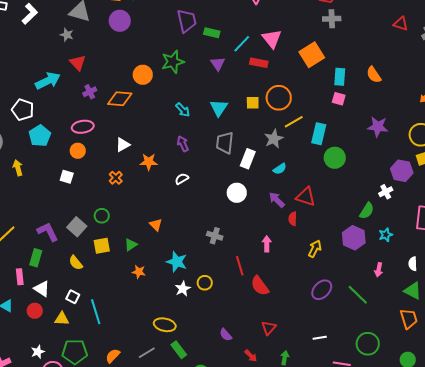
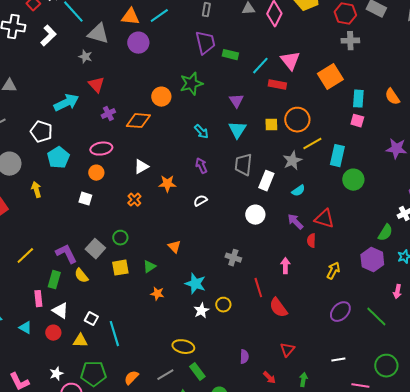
purple triangle: (218, 64) -> (236, 101), moved
yellow semicircle: (76, 263) -> (81, 276), moved
purple semicircle: (226, 335) -> (244, 357), turned -136

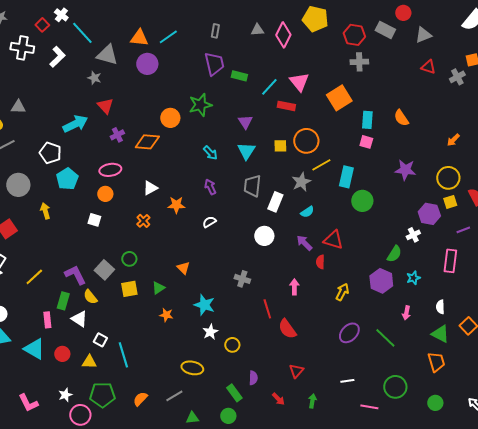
yellow circle: (223, 305) -> (232, 345), moved
white triangle: (60, 311) -> (79, 319), moved
cyan triangle: (25, 328) -> (34, 349), size x1.6
green rectangle: (197, 372) -> (234, 393), moved

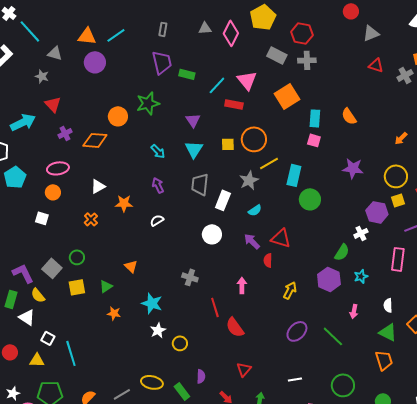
yellow pentagon: (315, 19) -> (263, 17), turned 30
gray rectangle: (385, 30) -> (277, 55), moved
gray triangle: (107, 55) -> (55, 53), size x0.7
yellow ellipse: (192, 368) -> (152, 382), moved

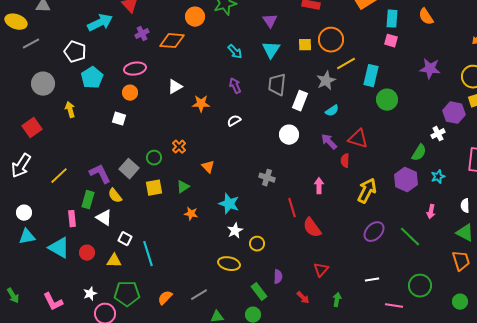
orange cross: (91, 219) -> (179, 147), moved
yellow arrow: (290, 290) -> (367, 191), size x1.4
yellow ellipse: (152, 382) -> (229, 264), moved

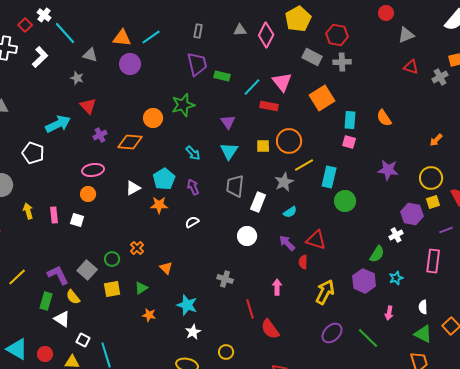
cyan pentagon: (92, 78) -> (164, 179), moved
pink rectangle: (72, 219) -> (54, 215), moved
yellow circle: (257, 244) -> (226, 352), moved

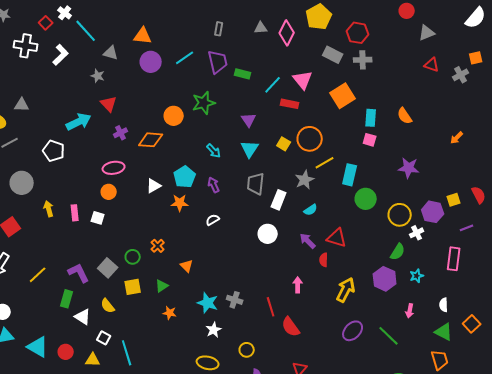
cyan line: (151, 37) -> (185, 58), moved
yellow square: (263, 146) -> (284, 144), turned 32
yellow circle: (431, 178) -> (400, 215), moved
gray cross: (225, 279) -> (235, 300), moved
yellow semicircle: (73, 297) -> (108, 306), moved

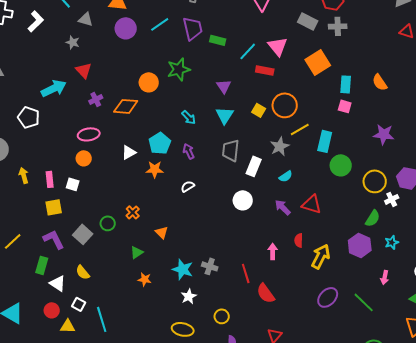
red semicircle: (324, 260) -> (299, 240), moved
yellow square: (133, 287) -> (54, 207), moved
red circle: (66, 352) -> (52, 310), moved

